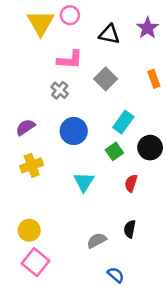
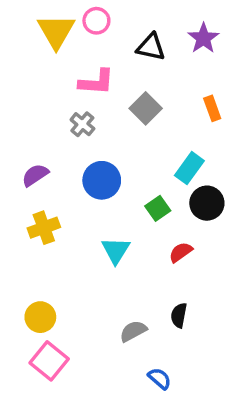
cyan rectangle: (123, 122) -> (189, 168), moved
red semicircle: (131, 183) -> (181, 252), turned 36

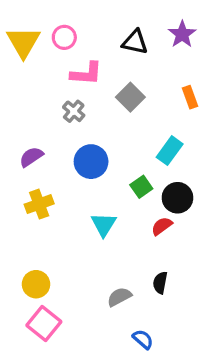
pink circle: (96, 21) -> (64, 37), moved
yellow triangle: (56, 31) -> (23, 42), moved
black circle: (207, 203) -> (177, 198), moved

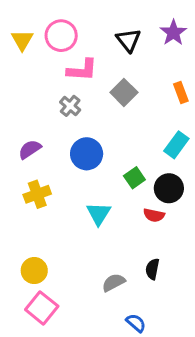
pink circle: (64, 37) -> (61, 36), size x1.4
yellow triangle: (23, 42) -> (22, 40), size x0.7
black triangle: (135, 42) -> (128, 40), turned 40
cyan rectangle: (170, 151) -> (176, 145), moved
red semicircle: (162, 226) -> (154, 215), turned -132

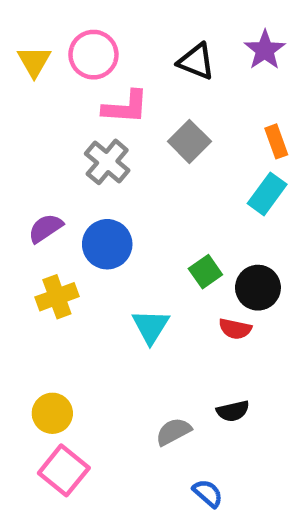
black triangle: (128, 40) -> (196, 61), turned -30
gray cross: (70, 106) -> (107, 162), size x1.4
cyan rectangle: (176, 145) -> (267, 194), moved
blue circle: (87, 154) -> (107, 244), moved
black semicircle: (152, 269) -> (233, 411), turned -114

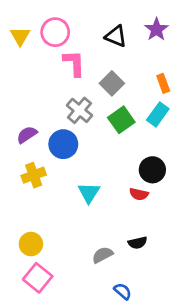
pink L-shape: (125, 107) -> (74, 63), turned -96
gray cross: (107, 162) -> (79, 110), moved
green square: (205, 272) -> (121, 120), moved, size x1.4

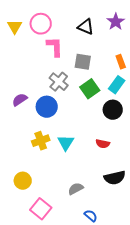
gray square: (112, 83) -> (83, 62), turned -36
black circle: (152, 170) -> (113, 110), moved
yellow cross: (34, 175) -> (41, 141), moved
black semicircle: (138, 243) -> (115, 178), moved, size x1.5
pink square: (38, 278) -> (41, 209), moved

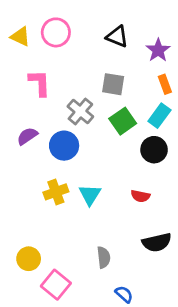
purple star: (116, 22) -> (158, 50), moved
yellow triangle: (15, 27) -> (20, 37), turned -35
pink L-shape: (55, 47) -> (40, 83), moved
yellow circle: (23, 181) -> (29, 259), moved
gray semicircle: (76, 189) -> (104, 257), turned 112

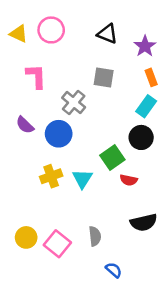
green square: (123, 121) -> (112, 157), moved
purple semicircle: (27, 136) -> (25, 125), turned -102
pink square: (56, 285) -> (57, 244), moved

